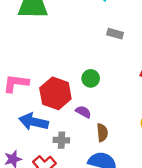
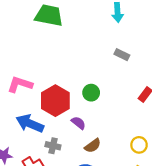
brown semicircle: (102, 133) -> (93, 146), turned 49

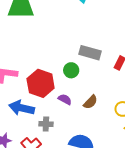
gray rectangle: (122, 55) -> (90, 53), moved, size x1.5
brown semicircle: (93, 146) -> (90, 102), moved

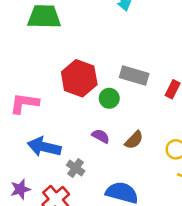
red hexagon: (41, 83) -> (79, 78), moved
gray cross: (46, 124) -> (76, 168), turned 32

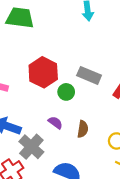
brown semicircle: (134, 140) -> (83, 129), turned -42
gray cross: (76, 168) -> (31, 147), size x1.6

